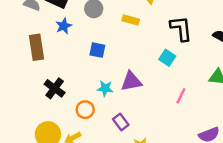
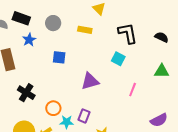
cyan star: (105, 88) -> (67, 122), moved
purple rectangle: (121, 122) -> (84, 116), turned 64

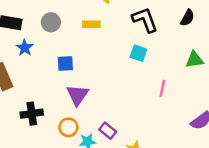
black semicircle: (162, 37) -> (187, 18), turned 104
purple triangle: (90, 81) -> (77, 95), moved, turned -30
black cross: (26, 93) -> (32, 114), turned -30
purple rectangle: (84, 116) -> (108, 131), turned -64

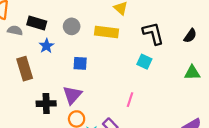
yellow rectangle: (91, 24) -> (106, 32), size x1.5
pink line: (162, 88) -> (130, 100), moved
purple triangle: (77, 95) -> (72, 95), moved

